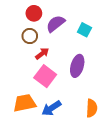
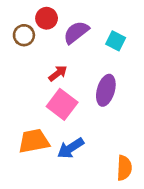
brown circle: (30, 36) -> (24, 35), moved
orange semicircle: (92, 108) -> (124, 168), moved

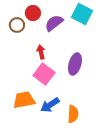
cyan square: (116, 41) -> (82, 14), moved, size x1.5
red arrow: (58, 73) -> (41, 52), turned -64
orange semicircle: (124, 168) -> (73, 114), moved

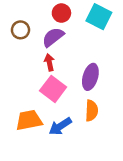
red circle: (33, 13) -> (61, 13), moved
purple semicircle: (54, 23) -> (53, 37), moved
orange semicircle: (73, 114) -> (92, 111), moved

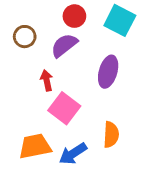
red arrow: (49, 62) -> (47, 80), moved
purple ellipse: (90, 77) -> (108, 72), moved

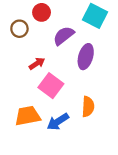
red circle: (74, 16) -> (42, 12), moved
purple semicircle: (64, 45) -> (64, 36), moved
red arrow: (47, 80) -> (37, 64), turned 70

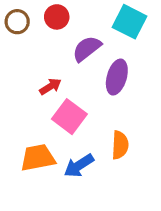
brown circle: (19, 29) -> (17, 22), moved

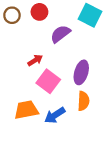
purple ellipse: (117, 77) -> (81, 72), moved

